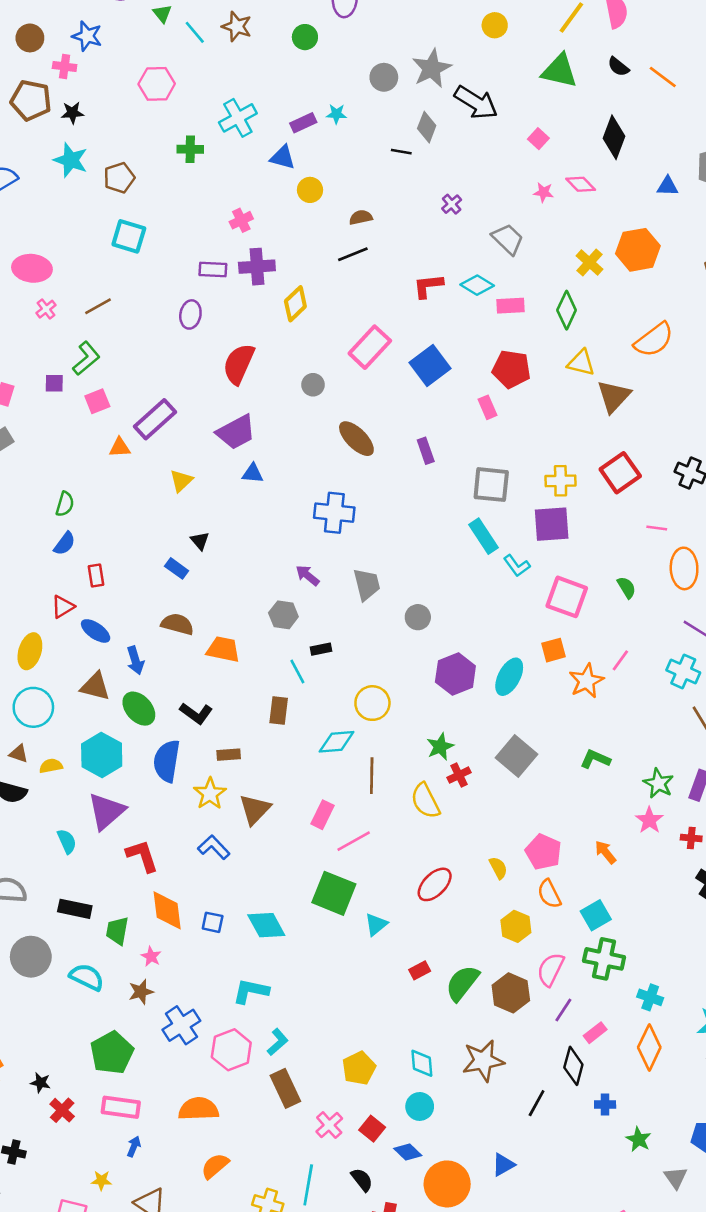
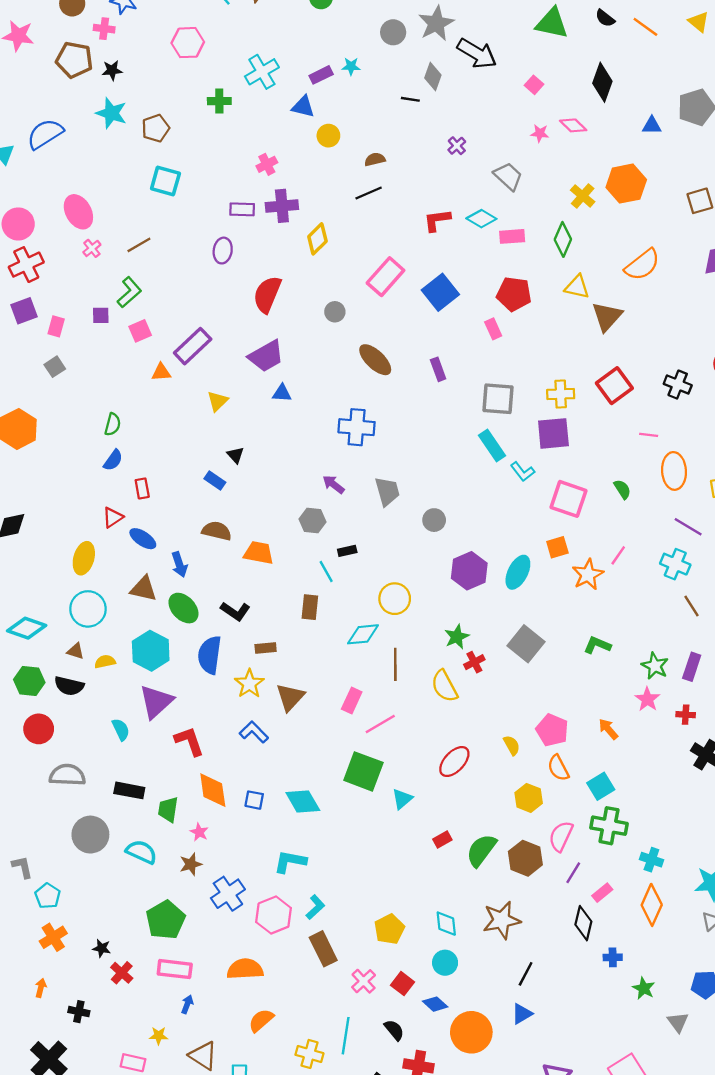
pink ellipse: (32, 268) -> (78, 212), turned 56
black line: (537, 1103) -> (526, 974), moved

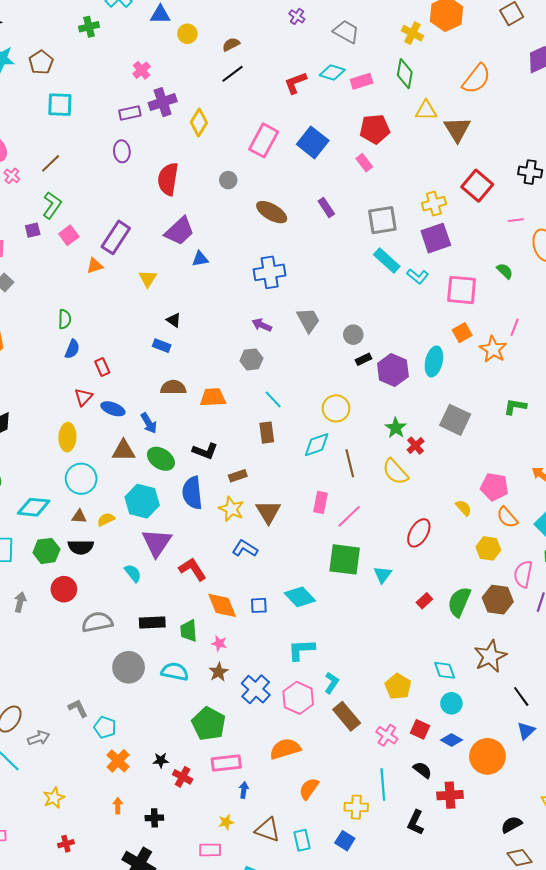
black rectangle: (347, 551) -> (363, 359), moved
black line: (526, 974) -> (521, 696), turned -50

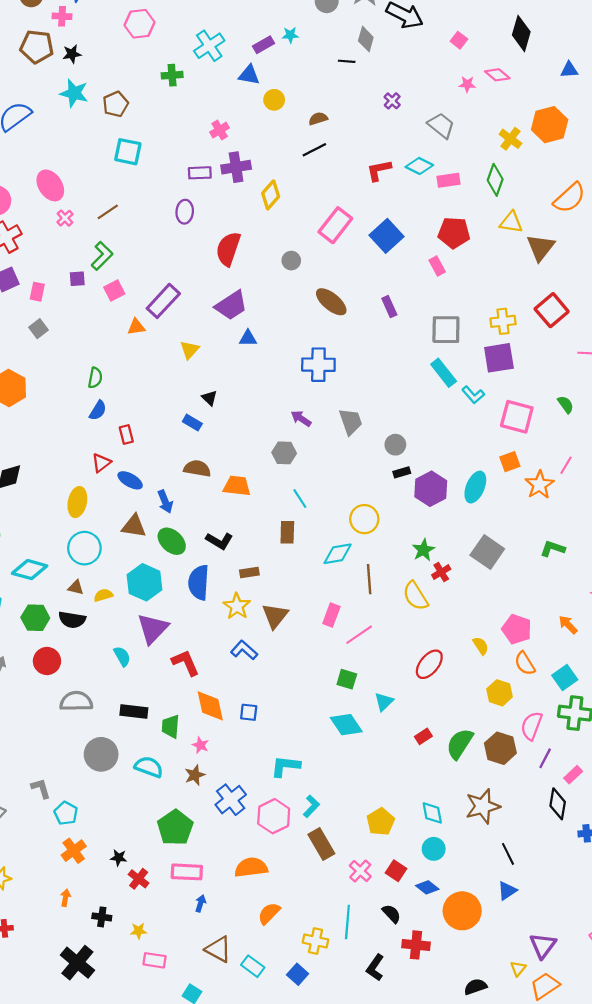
green square: (345, 559) -> (347, 679), size x0.6
cyan diamond: (300, 597) -> (346, 725), moved
yellow star: (226, 822) -> (139, 931), moved
cyan rectangle: (302, 840) -> (253, 966), turned -50

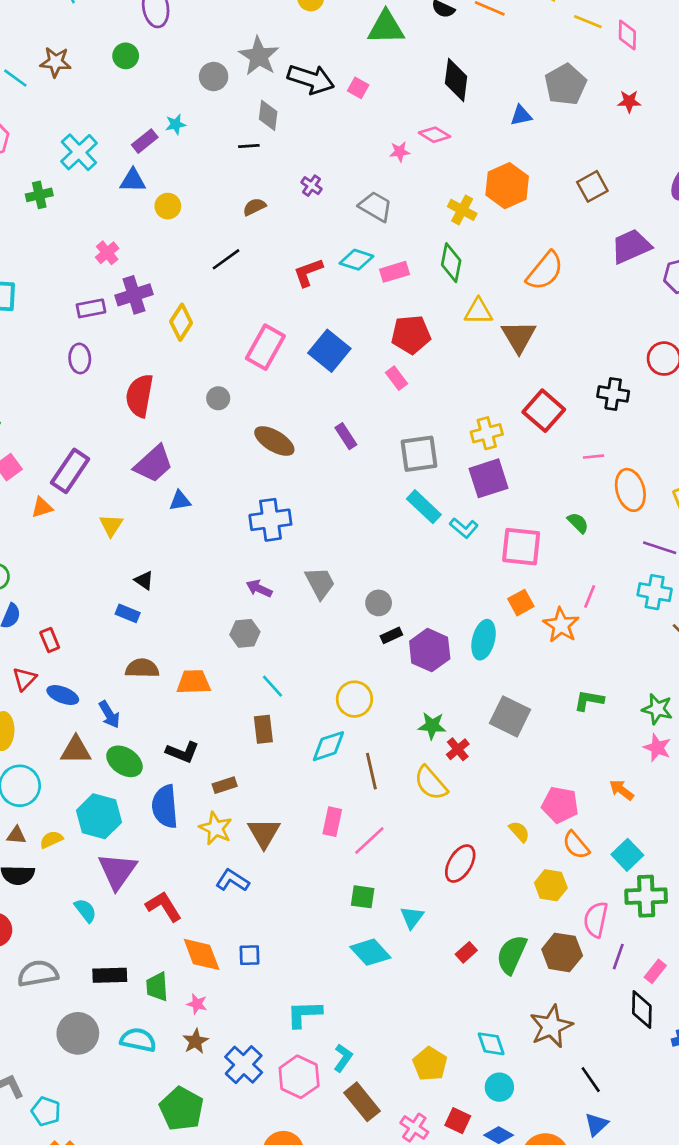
pink square: (459, 40) -> (358, 88), moved
brown semicircle: (318, 119) -> (254, 207), moved
green star: (424, 550) -> (432, 726), turned -30

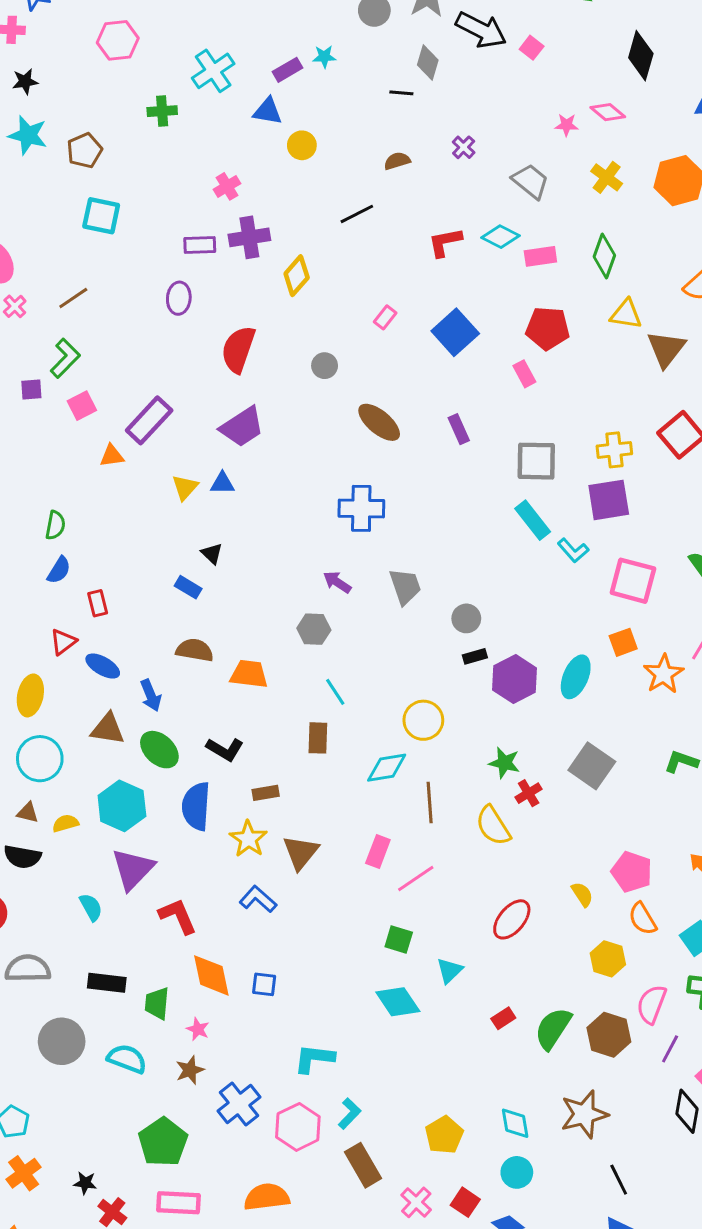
yellow cross: (462, 210) -> (607, 177), moved
pink rectangle: (265, 347) -> (385, 317), size x0.5
blue triangle: (180, 501) -> (222, 483), moved

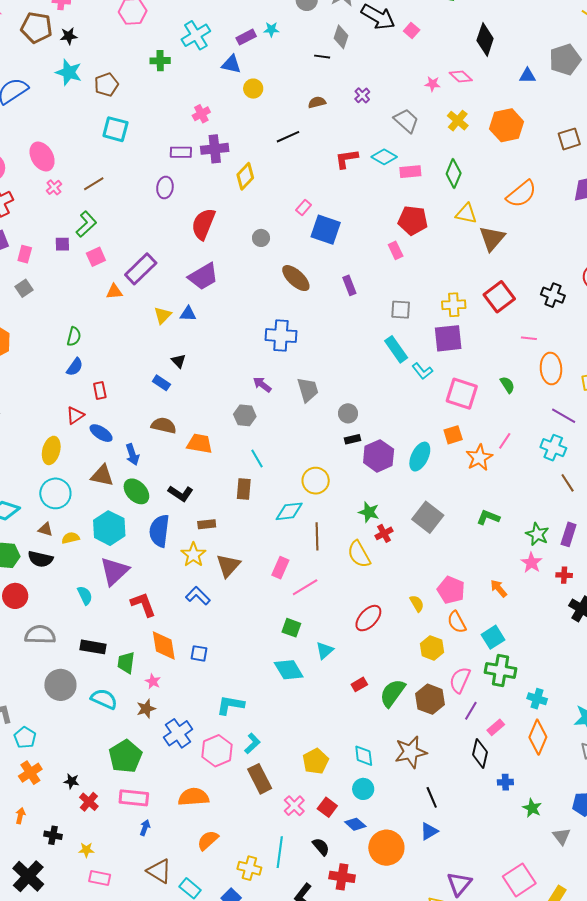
blue square: (455, 332) -> (326, 230), moved, turned -32
gray square: (536, 461) -> (401, 310), size x0.7

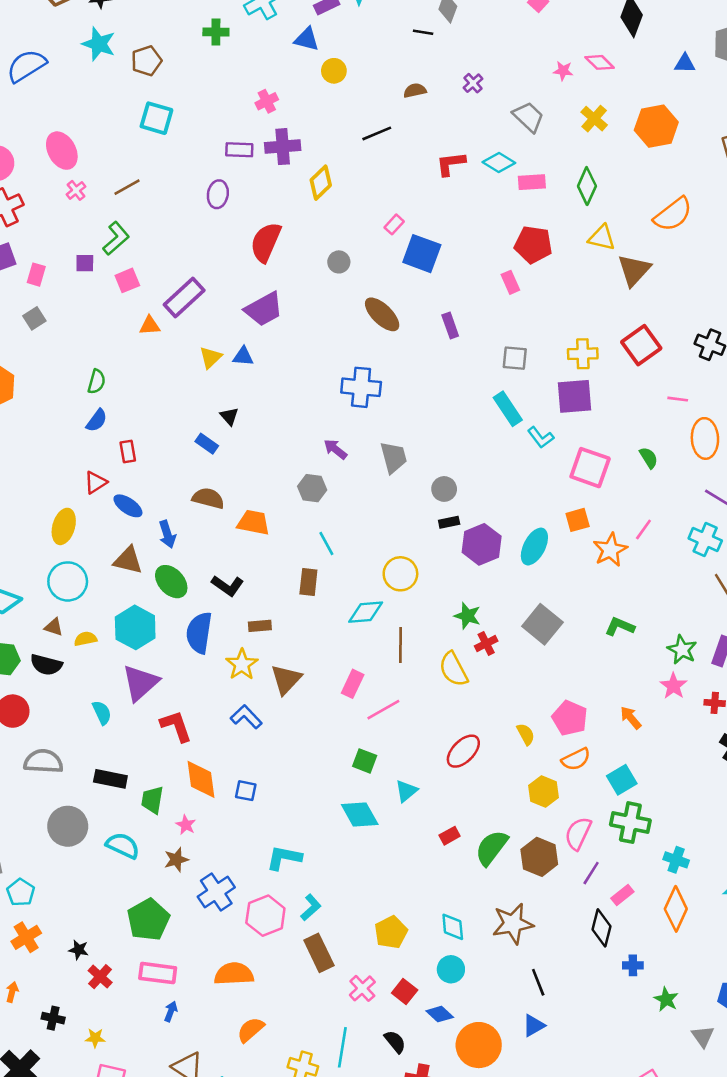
orange semicircle: (457, 622) -> (576, 759), turned -90

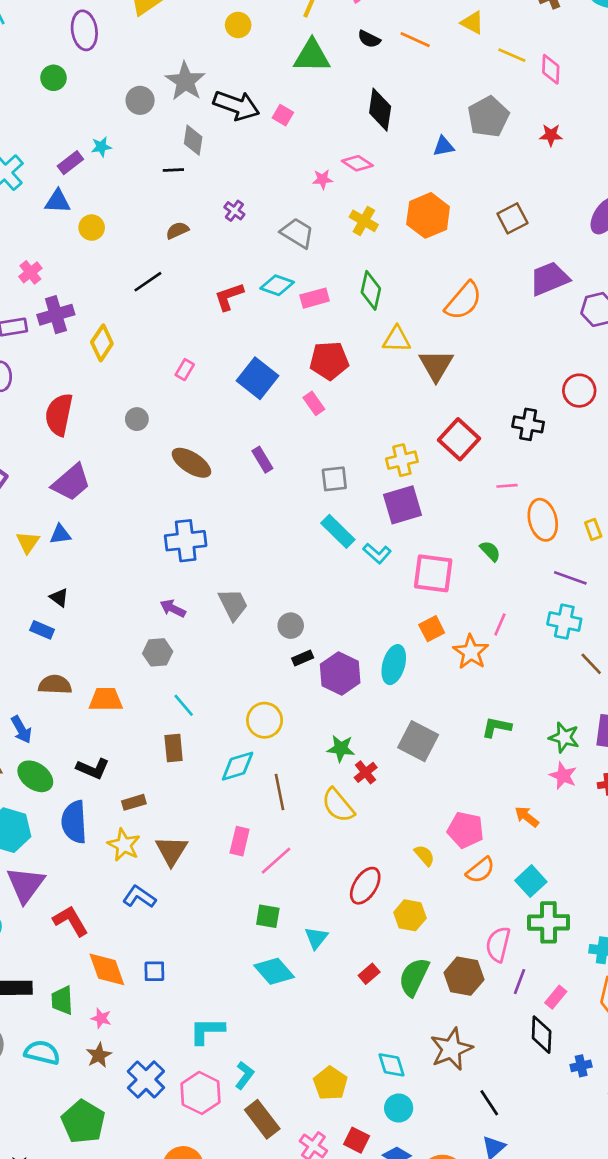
blue square: (422, 254) -> (257, 378), moved, turned 30
yellow hexagon: (544, 791) -> (410, 915), moved

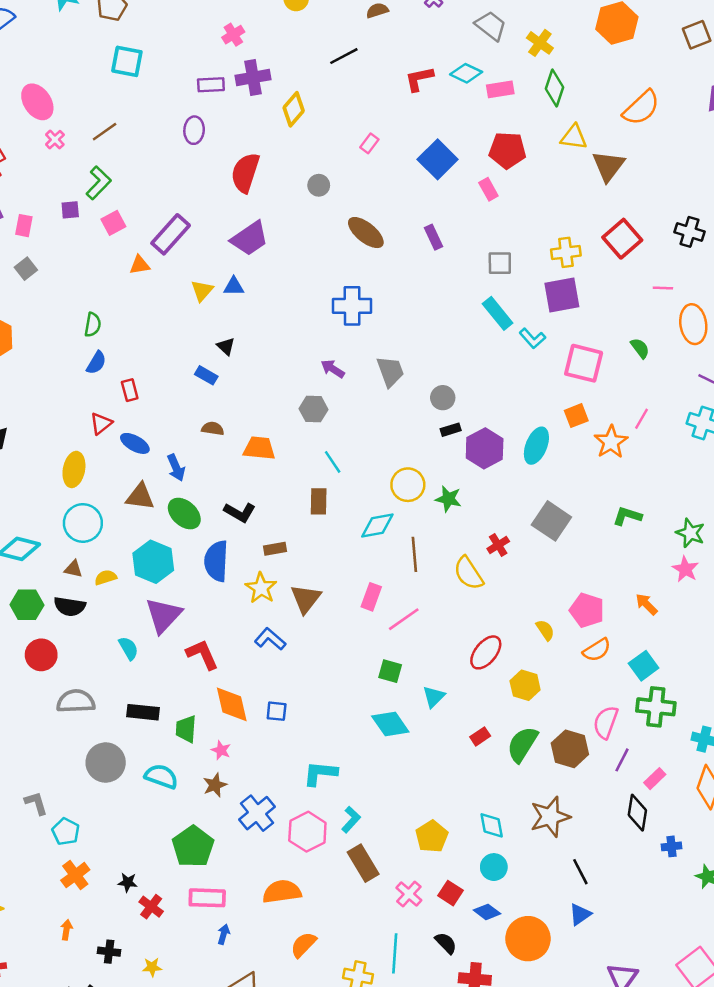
yellow cross: (364, 221) -> (540, 43), moved
brown semicircle: (55, 685) -> (213, 429), size x0.7
green star: (341, 748) -> (448, 499), moved

